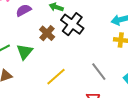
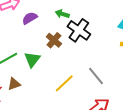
gray line: (99, 72) -> (96, 76), moved

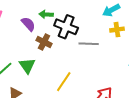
purple semicircle: (30, 18) -> (28, 24), moved, turned 91
gray line: (96, 76) -> (89, 44), moved, turned -36

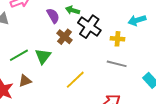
yellow cross: (117, 30) -> (118, 39), moved
gray line: (89, 44) -> (117, 64), moved

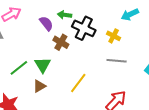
yellow cross: (118, 39) -> (114, 36), turned 32
brown triangle: (25, 81) -> (39, 86), moved

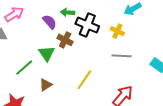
green triangle: (43, 65) -> (47, 53), moved

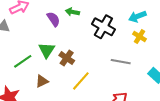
black cross: (87, 25) -> (103, 27), moved
yellow cross: (117, 31) -> (140, 36), moved
brown cross: (65, 40) -> (67, 58), moved

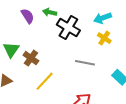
green arrow: (72, 12) -> (50, 12), moved
purple semicircle: (53, 19) -> (28, 16), moved

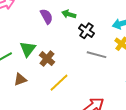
black cross: (68, 28) -> (86, 31), size x0.7
gray line: (85, 63) -> (96, 55), moved

